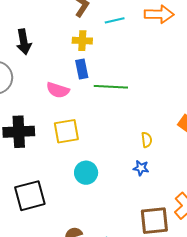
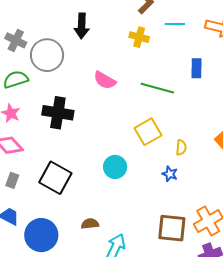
blue rectangle: (82, 69) -> (197, 68), moved
yellow square: (66, 131) -> (148, 132), moved, turned -32
black square: (30, 196) -> (55, 178), turned 32

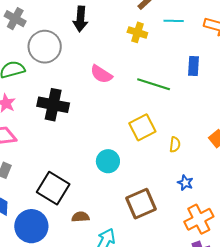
gray cross: (16, 40) -> (15, 19), moved
blue star: (170, 174) -> (185, 183), moved
black square: (55, 178) -> (53, 188), moved
brown square: (172, 228) -> (141, 204), moved, turned -32

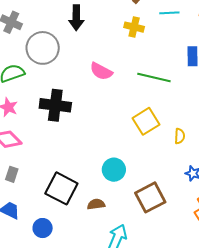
cyan circle: (108, 161) -> (114, 170), moved
brown semicircle: (81, 217) -> (96, 204), moved
blue circle: (31, 226) -> (43, 228), size x0.6

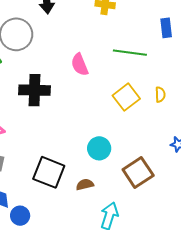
pink semicircle: (101, 71) -> (80, 65), moved, turned 45
yellow semicircle: (180, 136) -> (160, 95), moved
blue circle: (43, 228) -> (20, 216), moved

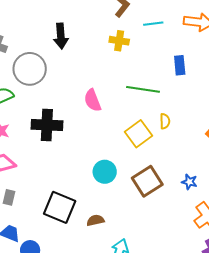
yellow semicircle: (160, 95) -> (165, 121), moved
cyan circle: (99, 148) -> (105, 172), moved
brown square: (138, 172) -> (147, 181), moved

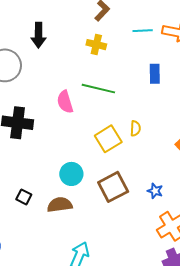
cyan line: (153, 24) -> (143, 31), moved
green line: (143, 89) -> (98, 89), moved
black square: (60, 207) -> (24, 197), moved, size x0.5
brown semicircle: (95, 220) -> (60, 205), moved, size x1.4

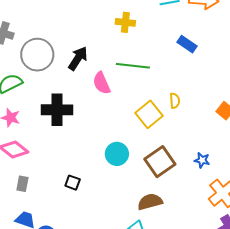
black arrow: (39, 35) -> (78, 58), moved, turned -140
blue rectangle: (155, 74) -> (187, 44), turned -48
brown semicircle: (60, 205) -> (150, 202), moved

